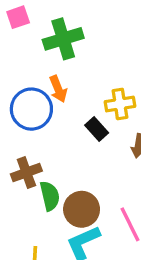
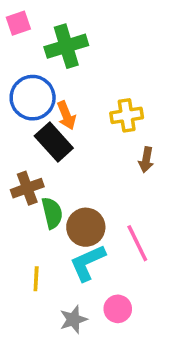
orange arrow: (58, 89) -> (66, 115), moved
blue circle: (31, 109) -> (33, 98), moved
black rectangle: (97, 129) -> (54, 142), moved, size x1.5

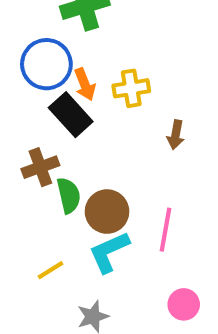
yellow cross: (127, 115) -> (131, 88), moved
pink line: (137, 243) -> (166, 230), turned 36
yellow line: (36, 279) -> (50, 270), turned 55
pink circle: (118, 309) -> (184, 304), moved

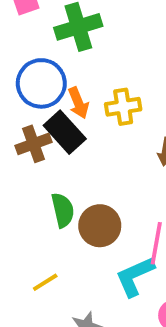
brown cross: (40, 167) -> (33, 144), moved
cyan L-shape: (109, 252) -> (135, 276), moved

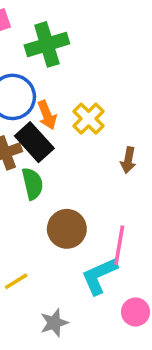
yellow cross: (123, 107) -> (89, 119), turned -36
green semicircle: (63, 210) -> (32, 184), moved

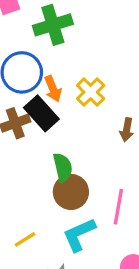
green semicircle: (32, 184) -> (63, 167), moved
cyan L-shape: (99, 276) -> (79, 235), moved

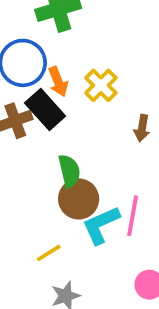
cyan L-shape: (79, 235) -> (101, 225), moved
yellow line: (25, 239) -> (49, 253), moved

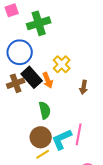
orange arrow: (58, 82) -> (48, 80), moved
brown circle: (79, 199) -> (41, 137), moved
yellow line: (49, 253) -> (43, 154), moved

